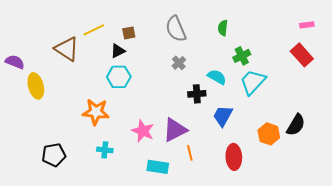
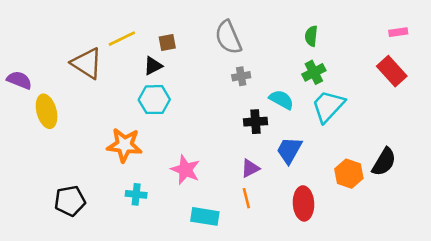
green semicircle: (223, 28) -> (311, 36), moved
gray cross: (179, 63) -> (241, 76), moved, turned 32
purple triangle: (175, 130) -> (250, 168), moved, size x0.6

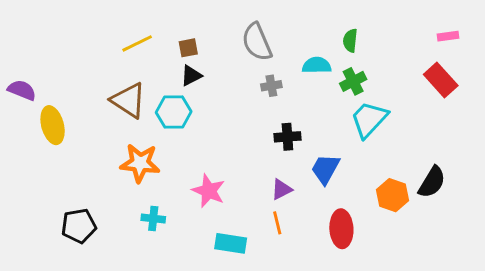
brown triangle: (87, 63) -> (128, 100), moved
black triangle: (153, 66) -> (191, 76), moved
cyan semicircle: (281, 100) -> (317, 65), moved, turned -30

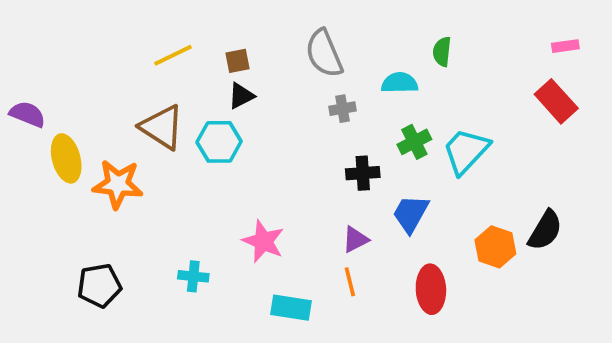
green cross: (353, 81) -> (414, 142), moved
orange star: (140, 163) -> (118, 184), moved

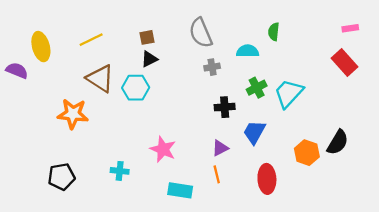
yellow line: (173, 55) -> (91, 40), moved
yellow ellipse: (66, 158) -> (41, 47), moved

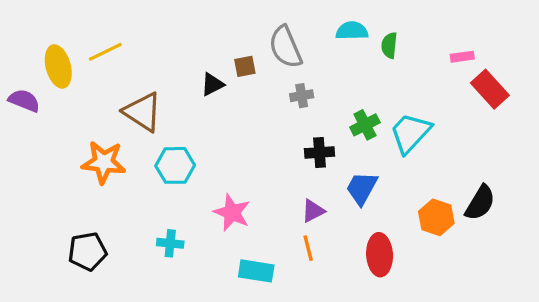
pink rectangle: (350, 28) -> (462, 57), moved
brown square: (147, 37) -> (245, 66), moved
yellow line: (91, 40) -> (105, 52), moved
cyan semicircle: (247, 51) -> (352, 31), moved
cyan hexagon: (136, 88) -> (175, 165), moved

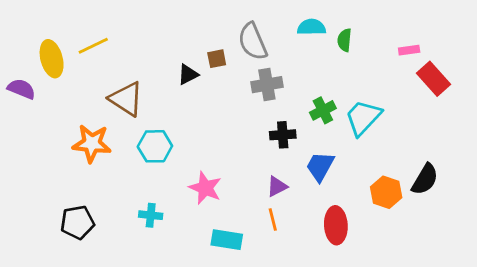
gray cross: (302, 96) -> (267, 85), size x1.5

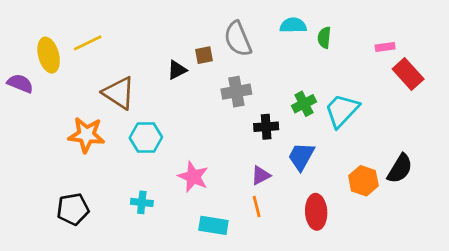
gray cross: (267, 85) -> (236, 92), moved

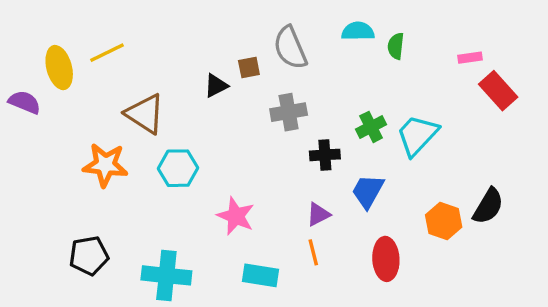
cyan cross: (142, 202) -> (166, 275), moved, size x1.8

